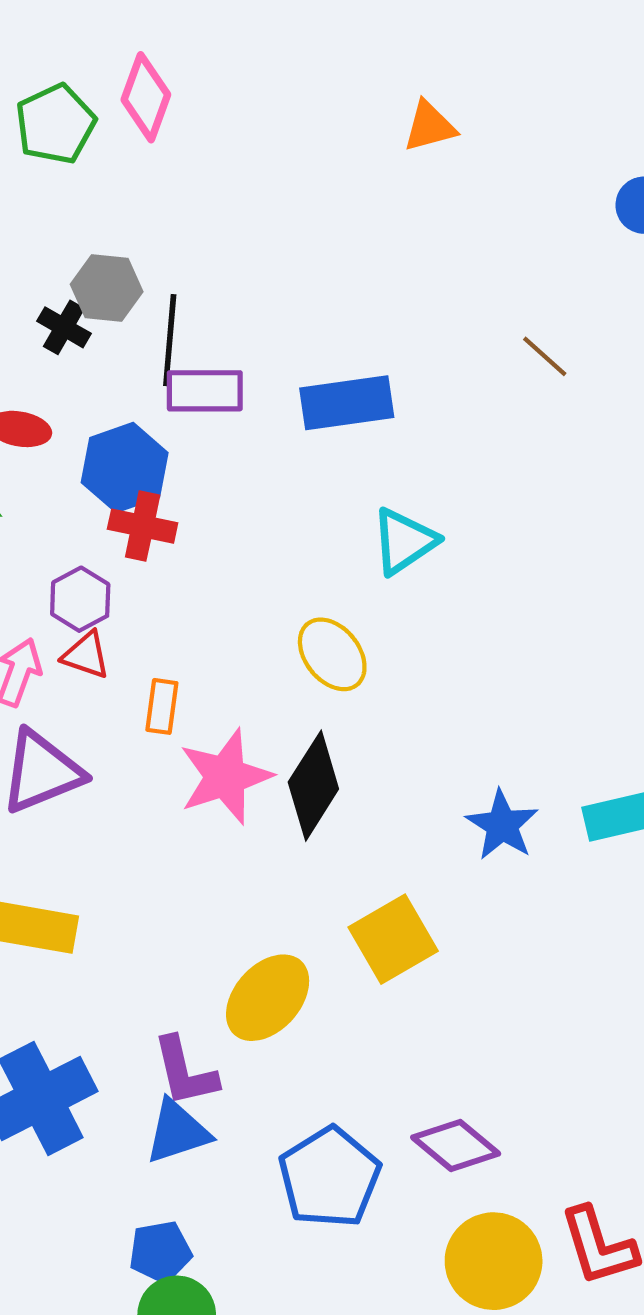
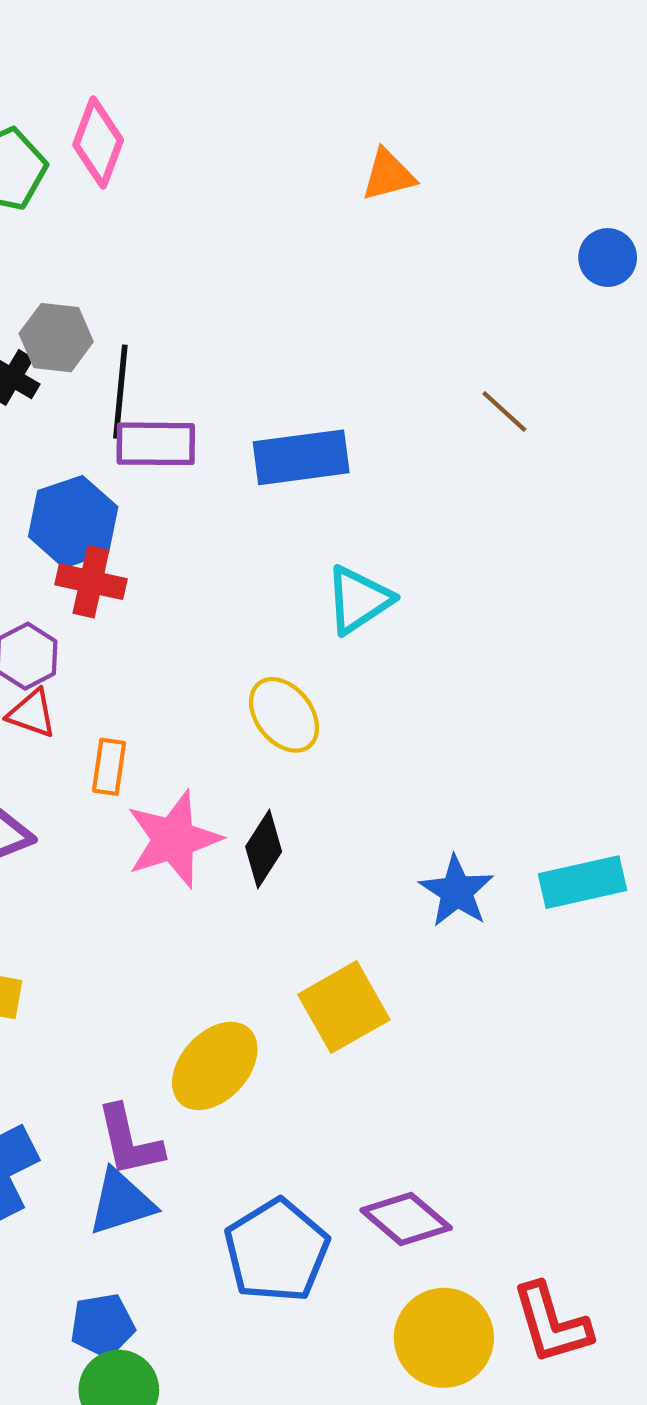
black diamond: (313, 786) -> (264, 849), size x0.7

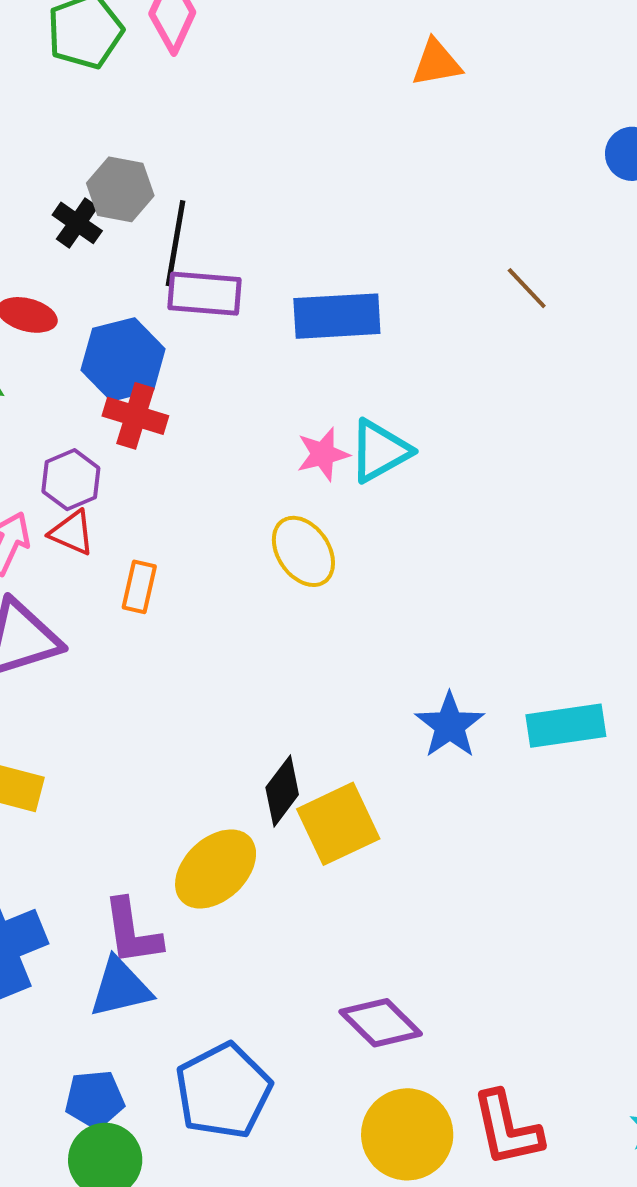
pink star: (174, 839) -> (323, 454), moved, size x0.6
black diamond: (264, 849) -> (282, 791), moved
blue pentagon: (277, 1251) -> (223, 1091), moved

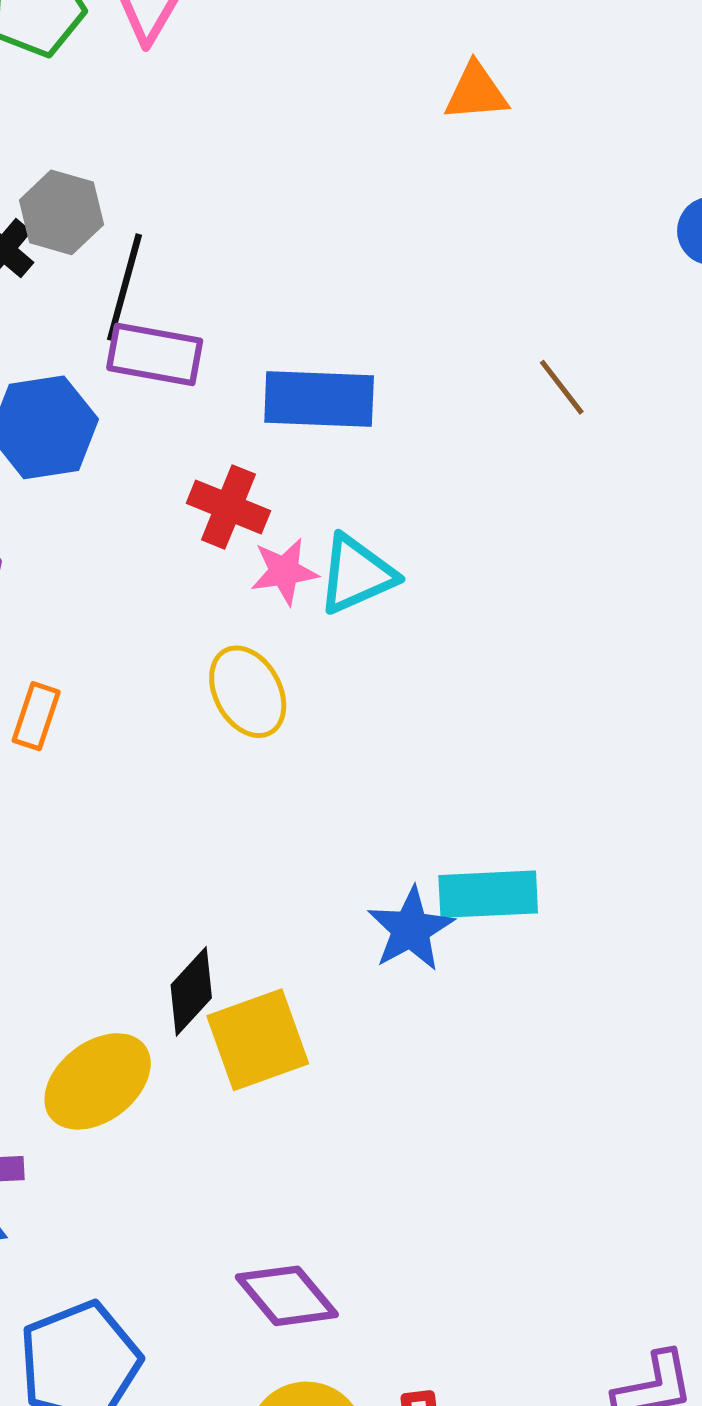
red cross: (135, 416) -> (228, 507), moved
cyan rectangle: (566, 726) -> (488, 894), moved

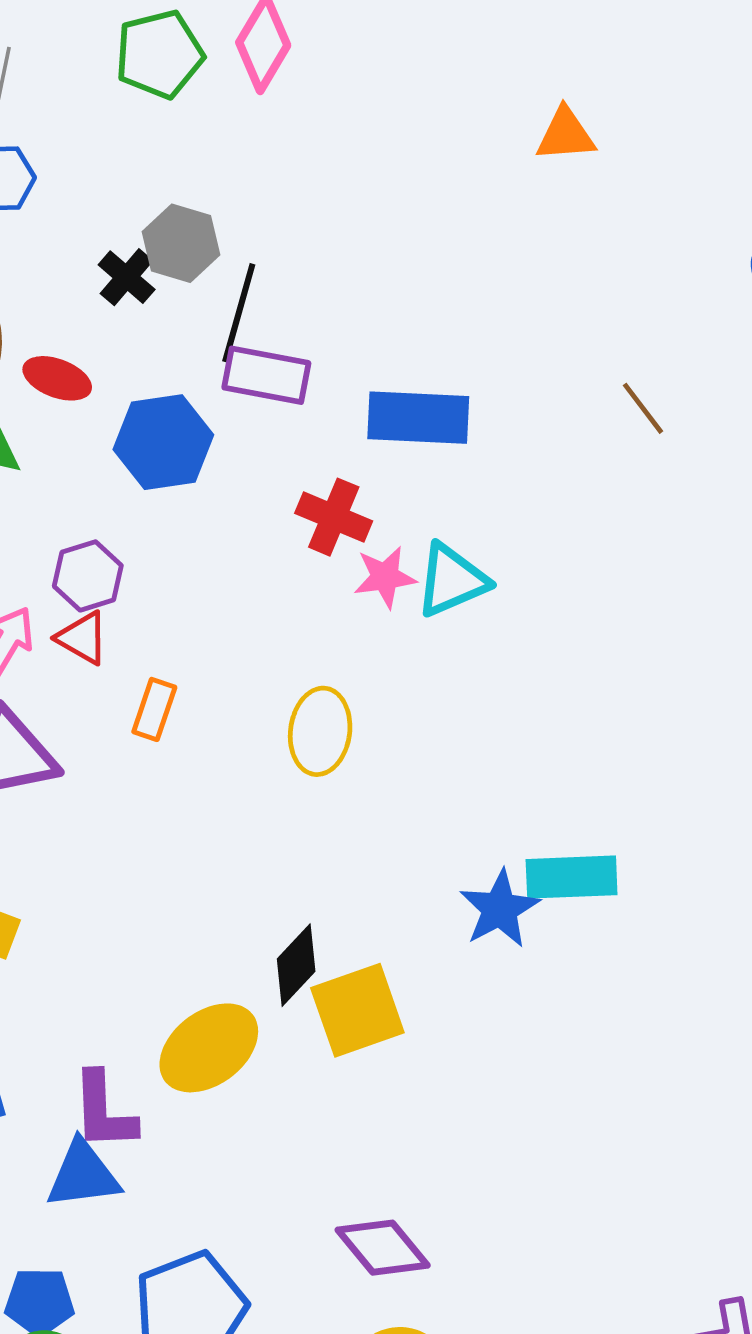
yellow ellipse: (248, 692) -> (320, 731), moved, turned 36

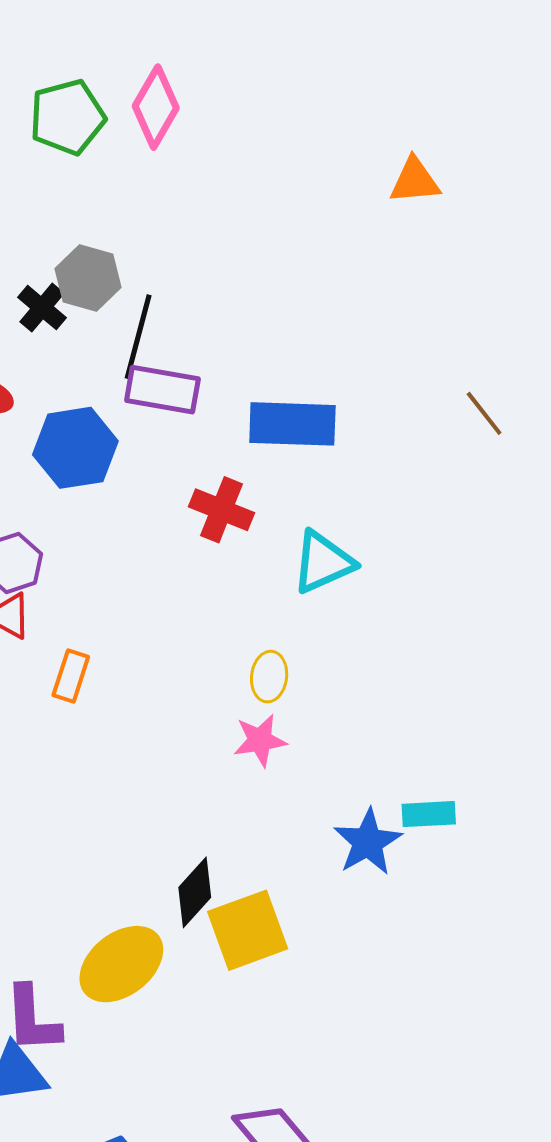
pink star: (385, 577) -> (260, 740), moved
yellow ellipse: (320, 731) -> (269, 677), moved, size x0.7
cyan rectangle: (572, 877) -> (429, 814), size x0.7

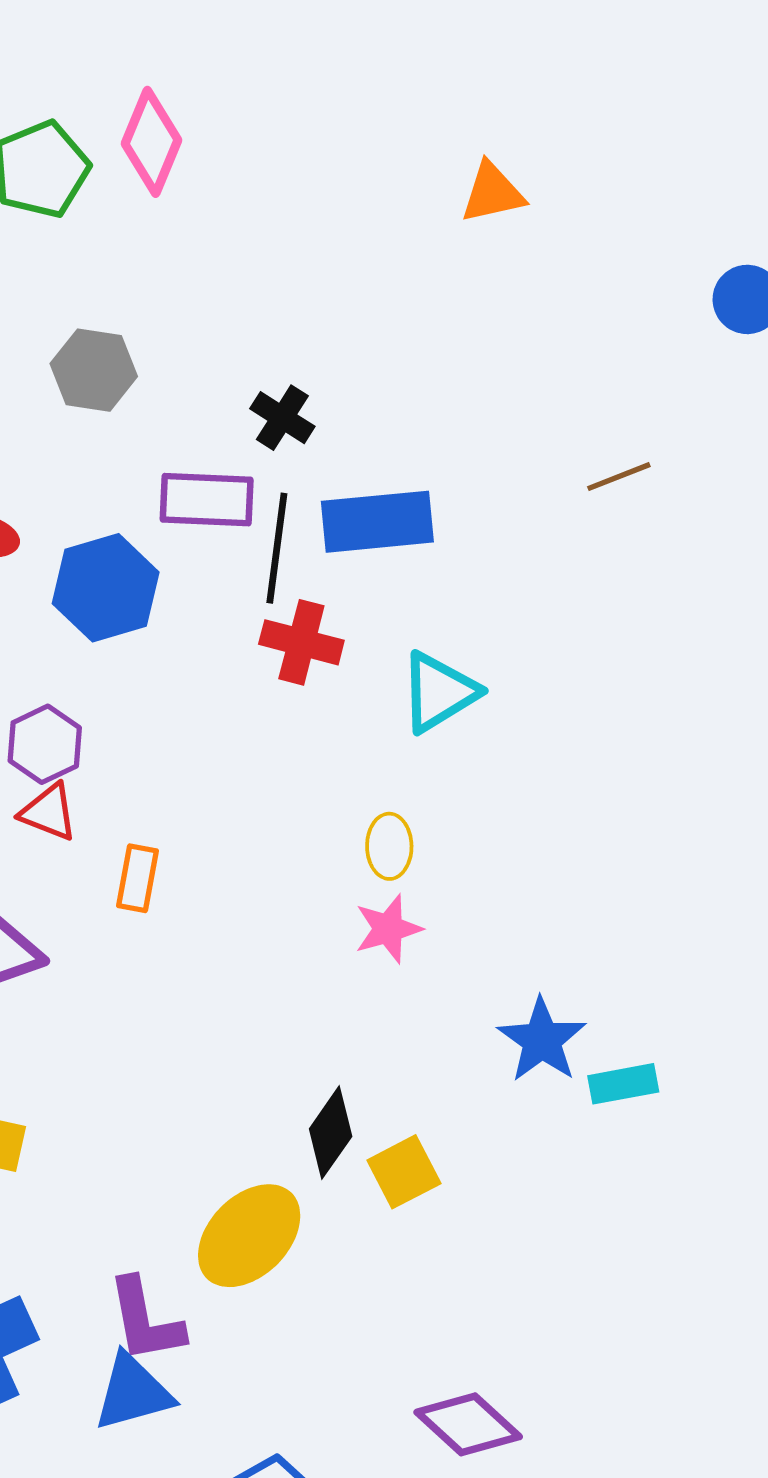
black cross: (42, 308) -> (282, 418), moved
black line: (138, 337) -> (277, 548), moved
brown line: (484, 413) -> (619, 477), turned -66
cyan rectangle: (429, 814) -> (623, 1084), moved
yellow square: (248, 930) -> (404, 1172), size x0.7

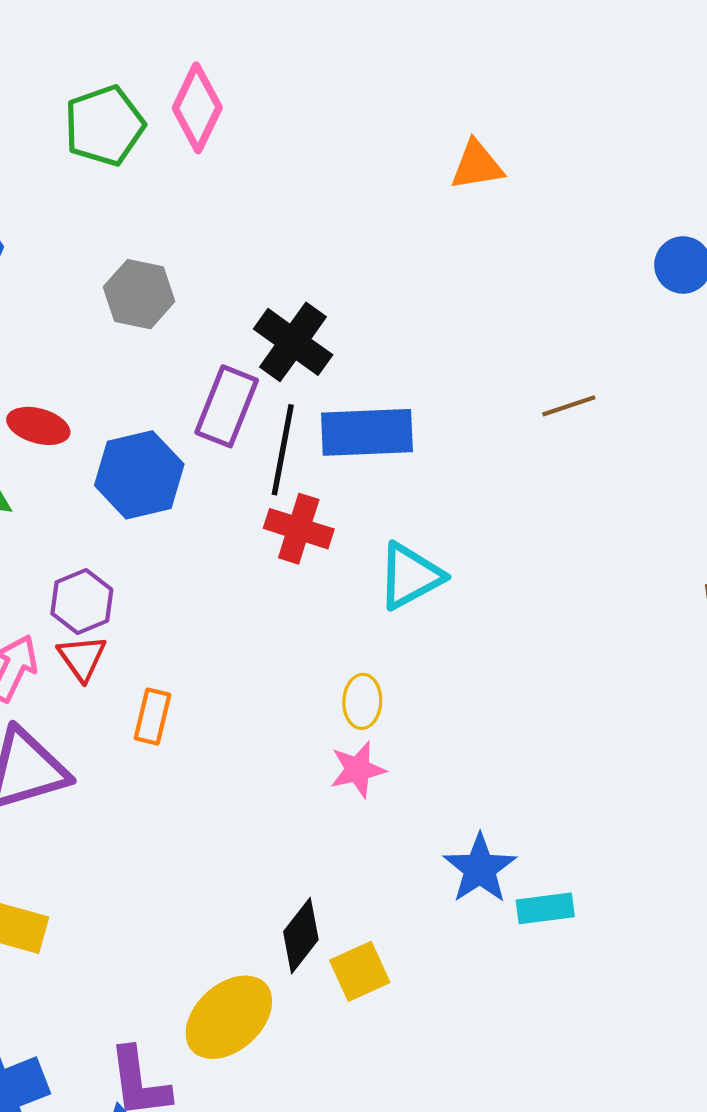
black cross: (282, 418) -> (293, 342), size x1.5
purple rectangle: (207, 500) -> (227, 406), turned -74
red triangle: (49, 812) -> (82, 658), turned 30

